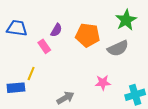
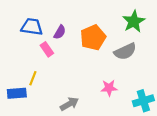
blue trapezoid: (17, 28) -> (32, 27), moved
orange pentagon: (88, 35) -> (93, 37), turned -30

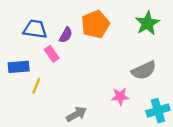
orange pentagon: (93, 37) -> (95, 24), moved
gray semicircle: (125, 51) -> (144, 70), moved
blue rectangle: (17, 93) -> (19, 67), moved

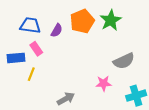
green star: (147, 23) -> (111, 20), moved
pink rectangle: (52, 54) -> (36, 49), moved

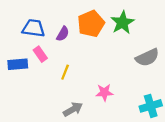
gray semicircle: (124, 61) -> (147, 57), moved
yellow line: (31, 74) -> (65, 72), moved
pink star: (104, 83) -> (104, 92), moved

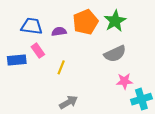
purple semicircle: (63, 34) -> (59, 32), turned -128
gray semicircle: (147, 57) -> (115, 54), moved
pink star: (104, 92) -> (125, 81), moved

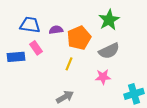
orange pentagon: (85, 22) -> (79, 38), moved
yellow line: (61, 67) -> (69, 64), moved
pink star: (125, 81) -> (103, 77), moved

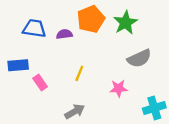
orange pentagon: (79, 38) -> (91, 19), moved
pink rectangle: (36, 48) -> (40, 83), moved
gray semicircle: (109, 51) -> (139, 58), moved

